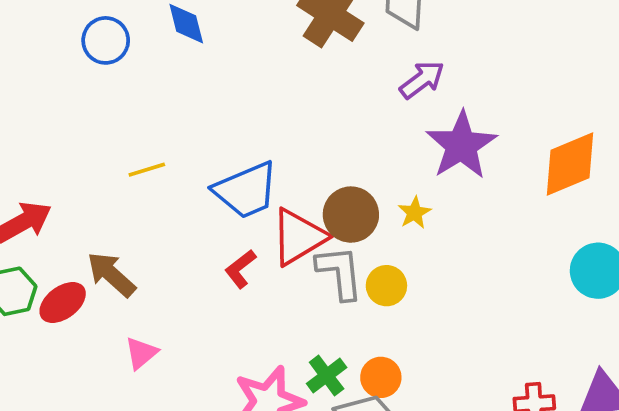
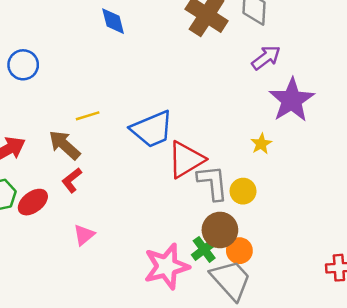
blue circle: (106, 40) -> (23, 65), moved
brown circle: (351, 215) -> (220, 230), moved
red L-shape: (240, 269) -> (72, 180), moved
brown arrow: (111, 274) -> (64, 145), moved

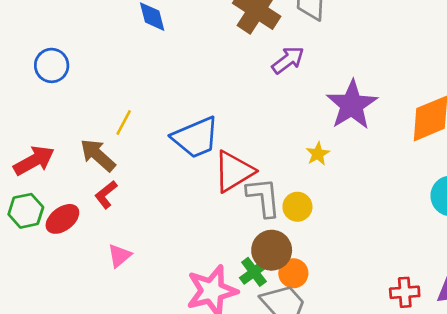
purple arrow: (266, 58) -> (288, 60), moved
yellow line: (88, 116) -> (124, 123), turned -45

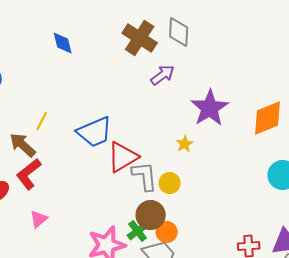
red L-shape: (106, 194) -> (29, 174), size x1.5

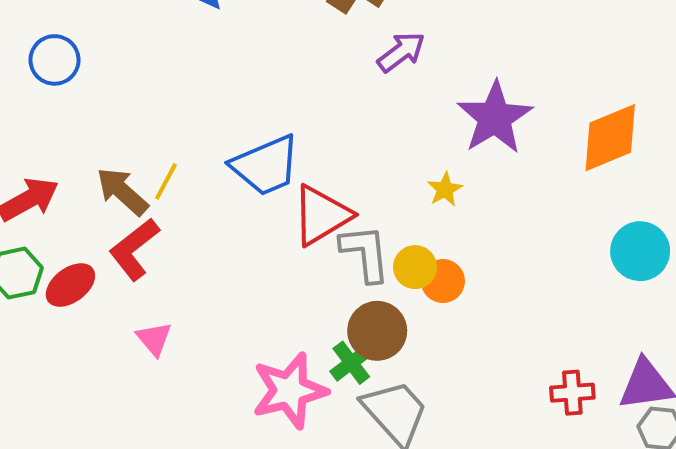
yellow line: (42, 121) -> (166, 181), moved
pink triangle: (39, 219) -> (154, 339), turned -30
orange circle: (167, 232) -> (443, 281), moved

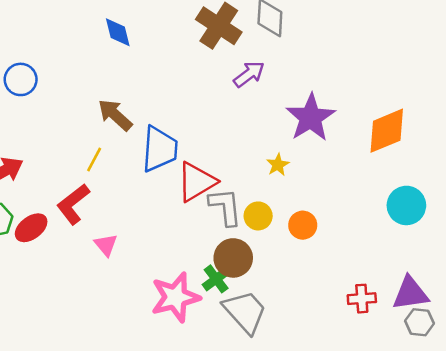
blue trapezoid: (266, 165) -> (160, 149), turned -63
brown arrow: (122, 191) -> (115, 115), moved
orange circle: (443, 281) -> (303, 225), moved
pink triangle: (154, 339) -> (106, 245), moved

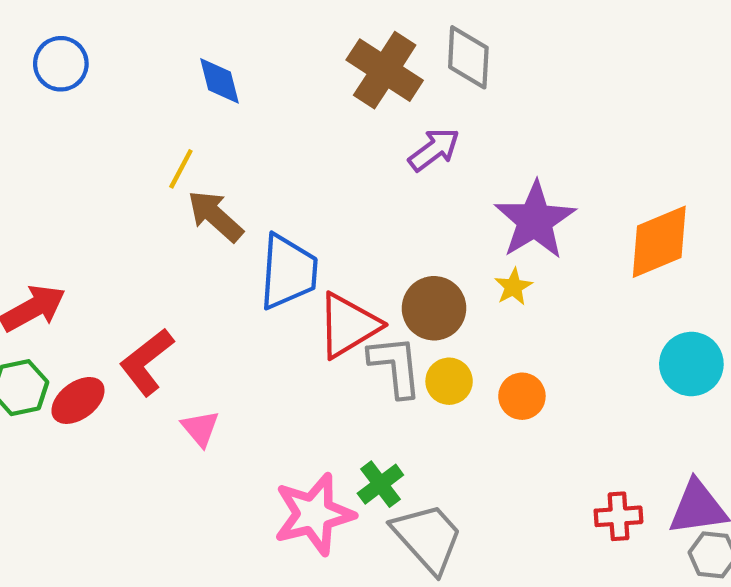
blue circle: (21, 79) -> (61, 64), moved
yellow line: (94, 160) -> (181, 169), moved
yellow star: (278, 165) -> (513, 287), moved
brown circle: (233, 258) -> (434, 308), moved

